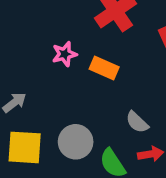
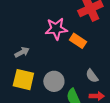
pink star: (65, 54) -> (56, 29), size x1.5

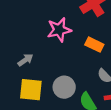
orange rectangle: (78, 41) -> (94, 45), moved

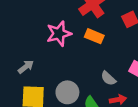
orange rectangle: (94, 45) -> (94, 36), moved

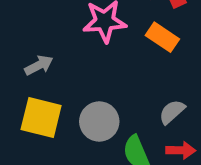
gray semicircle: (108, 78) -> (172, 112), turned 84

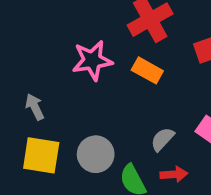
gray arrow: (39, 65) -> (35, 107), turned -84

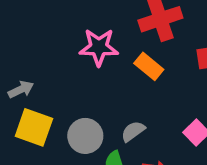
gray arrow: (35, 107) -> (21, 89), moved, turned 80
gray semicircle: (162, 139) -> (133, 131), moved

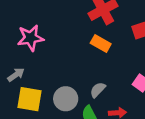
pink star: (99, 47) -> (31, 38), moved

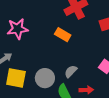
orange rectangle: (101, 44) -> (63, 35), moved

